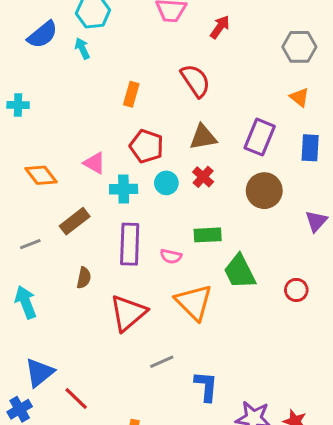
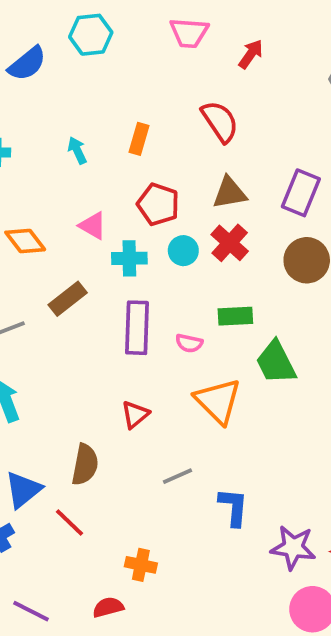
cyan arrow: (82, 48) -> (77, 150), moved
red cross: (203, 177) -> (230, 243), size x1.4
brown semicircle: (84, 278) -> (85, 465), moved, size x1.5
red triangle: (128, 313) -> (135, 414), size x0.6

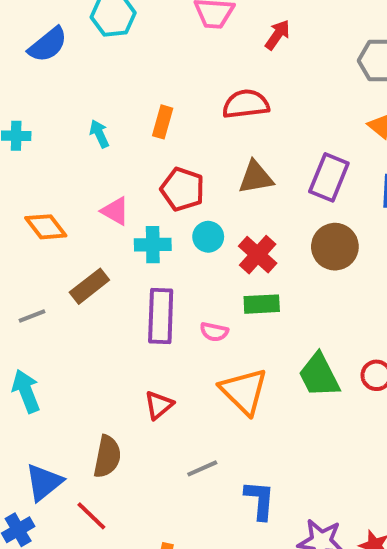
red semicircle: (220, 121) -> (246, 104), turned -63
red cross: (230, 243) -> (258, 255), moved
green trapezoid: (276, 362) -> (319, 375), moved

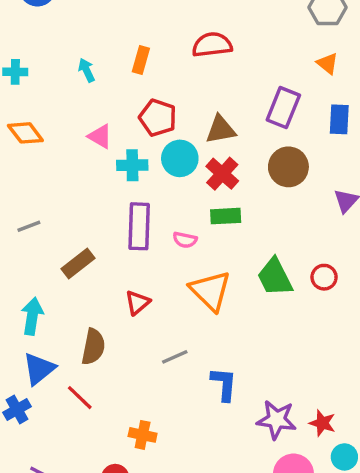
brown triangle: (256, 177) -> (221, 130), moved
orange diamond: (46, 227) -> (25, 133), moved
cyan circle: (208, 237) -> (180, 158), size x1.4
brown rectangle: (89, 286) -> (78, 264), moved
cyan arrow: (26, 391) -> (32, 316), moved, turned 30

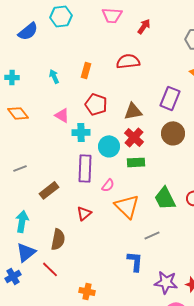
cyan circle: (180, 158) -> (109, 146), moved
pink semicircle: (185, 240) -> (108, 185), moved, turned -64
gray line: (175, 357) -> (152, 235), moved

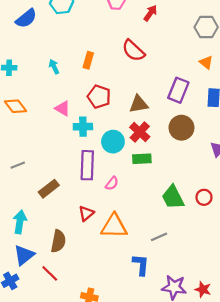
red semicircle: (128, 61) -> (133, 51), turned -130
orange triangle: (127, 206) -> (114, 226), moved, turned -44

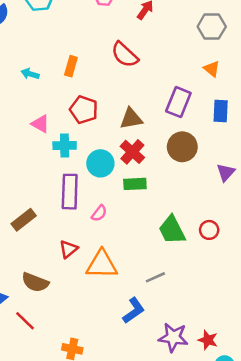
cyan arrow: (54, 67) -> (30, 74), turned -48
brown semicircle: (58, 241) -> (35, 282), turned 100
blue L-shape: (141, 265) -> (134, 311), turned 50

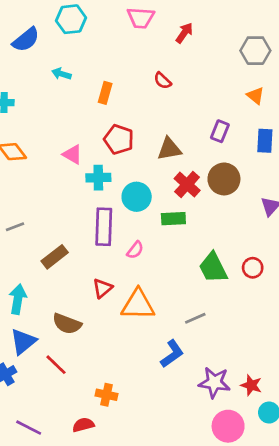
red semicircle: (125, 55) -> (163, 81), size x0.6
cyan arrow: (30, 74) -> (61, 74), moved
purple rectangle: (178, 102) -> (220, 131), size x0.7
red cross: (132, 152) -> (187, 184), moved

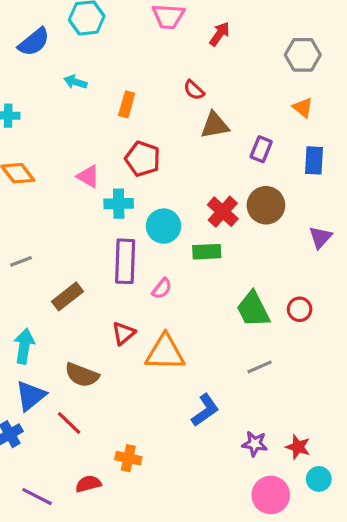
brown triangle: (169, 149) -> (215, 125), moved
gray line: (195, 318) -> (260, 367), moved
purple star: (214, 382) -> (255, 444), size x0.7
red semicircle: (83, 425) -> (88, 484), moved

